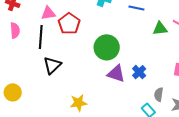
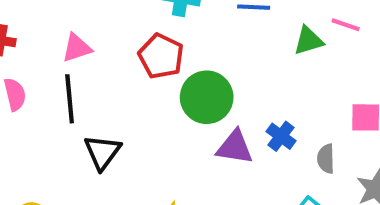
red pentagon: (69, 24) -> (161, 56), moved
gray semicircle: (159, 95) -> (326, 159), moved

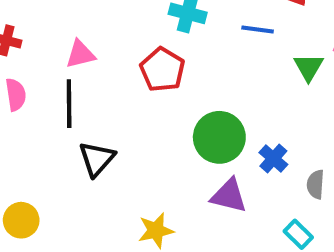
green triangle: (309, 41) -> (309, 67), turned -48
green circle: (207, 97) -> (219, 137), moved
purple triangle: (235, 147) -> (229, 196), moved

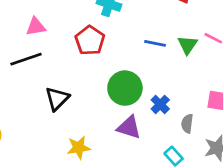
blue line: (258, 29) -> (155, 43), moved
black line: (69, 104) -> (26, 59), turned 68
black triangle: (97, 159) -> (57, 99), moved

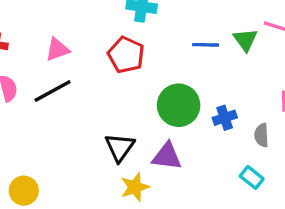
black triangle: (57, 99) -> (120, 147), moved
blue cross: (160, 104) -> (225, 118), turned 36
purple triangle: (129, 127) -> (167, 156), moved

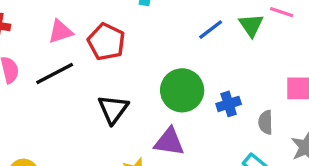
blue line: (206, 45) -> (211, 30), turned -40
red pentagon: (126, 55) -> (106, 42), moved
black triangle: (120, 147) -> (113, 109), moved

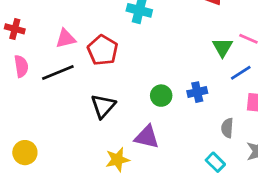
blue line: (211, 30) -> (241, 73), moved
green circle: (182, 90) -> (161, 96), size x0.6
blue cross: (229, 104) -> (197, 92), moved

